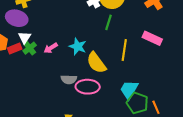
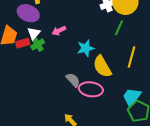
cyan star: (78, 46) -> (86, 48), turned 30
pink arrow: (51, 48) -> (59, 31), moved
gray semicircle: (69, 79) -> (73, 80), turned -140

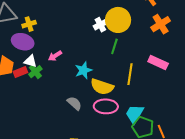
white triangle: (34, 33) -> (30, 61), turned -48
yellow semicircle: (102, 66) -> (102, 87), turned -35
pink ellipse: (91, 89) -> (106, 106), moved

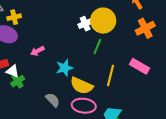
white triangle: (30, 61) -> (12, 71), moved
green cross: (35, 72) -> (18, 81), moved

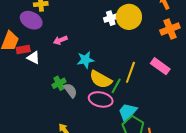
green line: (97, 47) -> (116, 86), moved
green cross: (18, 81) -> (59, 83), moved

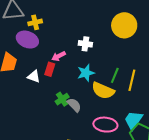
white cross: (111, 18) -> (85, 44), moved, turned 32
red rectangle: (23, 50) -> (50, 69), moved, turned -56
green line: (116, 86) -> (115, 75), moved
pink ellipse: (101, 99) -> (105, 125), moved

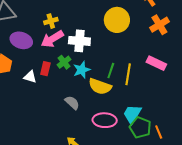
yellow cross: (35, 22) -> (51, 21), moved
white cross: (85, 44) -> (79, 41), size x1.5
pink arrow: (59, 56) -> (52, 39), moved, size x1.6
green cross: (62, 99) -> (64, 62), moved

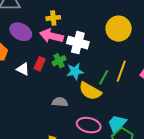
pink arrow: (52, 39) -> (51, 36), turned 35
yellow line: (128, 74) -> (121, 71), moved
gray semicircle: (72, 103) -> (60, 102), turned -49

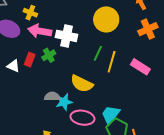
yellow cross: (53, 18) -> (30, 13), moved, turned 32
cyan star: (75, 71) -> (64, 102), moved
green line: (104, 77) -> (98, 53), moved

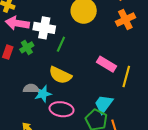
green line: (98, 53) -> (61, 44), moved
yellow line: (112, 62) -> (126, 77), moved
pink rectangle: (140, 67) -> (106, 64), moved
cyan trapezoid: (111, 115) -> (104, 104), moved

